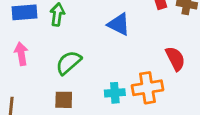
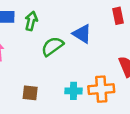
green semicircle: (68, 63) -> (52, 46), moved

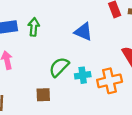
green semicircle: (52, 46) -> (59, 67), moved
cyan cross: (73, 91) -> (83, 75), moved

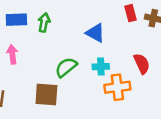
cyan cross: (83, 75) -> (101, 67), moved
brown square: (43, 95) -> (46, 95), size x1.5

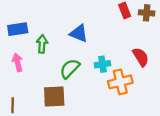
green arrow: (44, 22) -> (42, 44), moved
blue triangle: (95, 33) -> (79, 33), moved

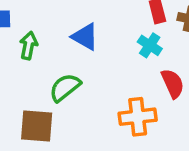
cyan cross: (102, 64) -> (150, 45), moved, turned 35

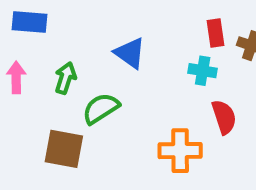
cyan cross: (150, 45) -> (203, 71), turned -30
green arrow: (29, 46) -> (65, 78), moved

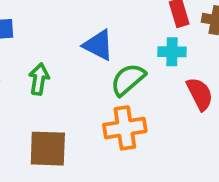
green semicircle: (101, 108) -> (128, 80), moved
orange cross: (180, 151) -> (125, 128), moved

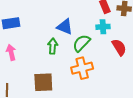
green arrow: (39, 79) -> (53, 46), moved

